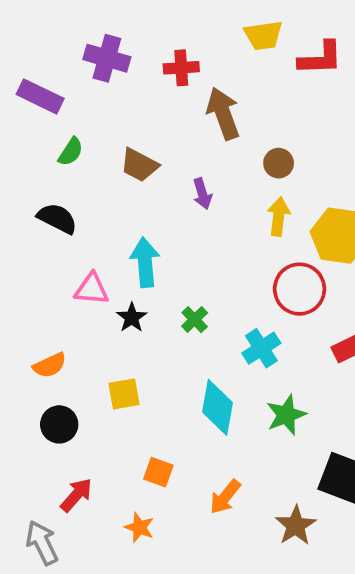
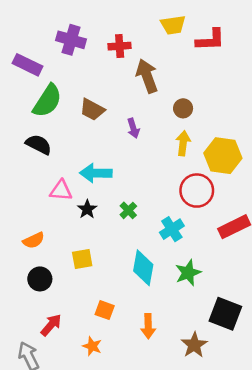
green semicircle: (71, 152) -> (47, 101), size x1.8
cyan arrow: (145, 262) -> (96, 173), turned -84
orange arrow: (225, 497) -> (148, 326), turned -40

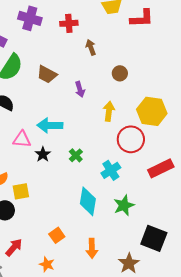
brown arrow: (147, 76) -> (91, 47), size x0.6
yellow arrow: (183, 143) -> (109, 111), moved
yellow square: (82, 259) -> (21, 191), moved
orange square: (105, 310) -> (57, 235), turned 35

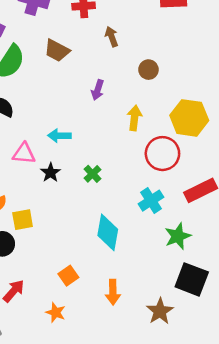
brown trapezoid: (47, 74) -> (57, 51), moved
purple arrow: (80, 89) -> (98, 90), turned 35
cyan arrow: (50, 125) -> (59, 136), size x0.7
cyan cross: (111, 170) -> (151, 201), moved
green star: (124, 205) -> (178, 236), moved

